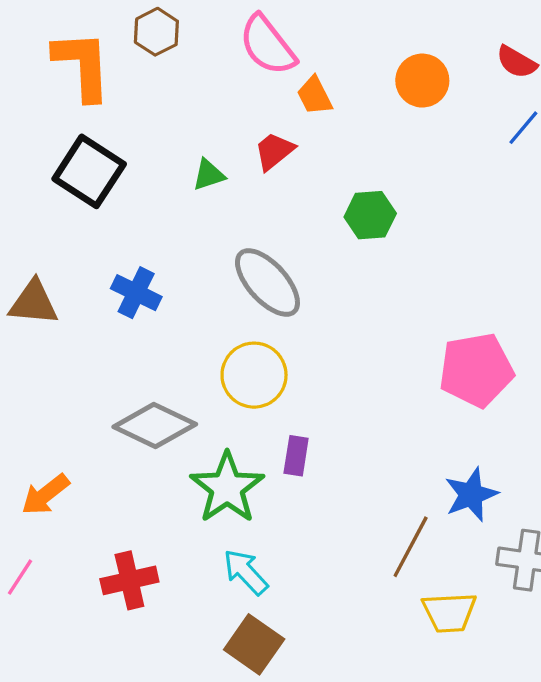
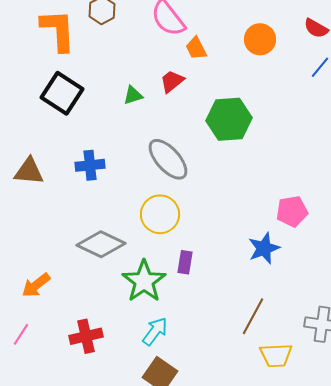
green hexagon: (370, 215) -> (229, 119), size x1.5
blue cross: (136, 293) -> (90, 165), turned -32
pink pentagon: (476, 370) -> (292, 211), size x0.7
blue star: (471, 495) -> (264, 248), moved
cyan arrow: (246, 572) -> (155, 331), turned 80

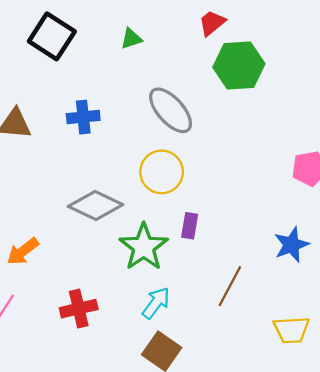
red trapezoid: (172, 81) -> (212, 23), moved
blue star: (264, 248) -> (292, 245), moved
brown line: (253, 316) -> (230, 286), moved

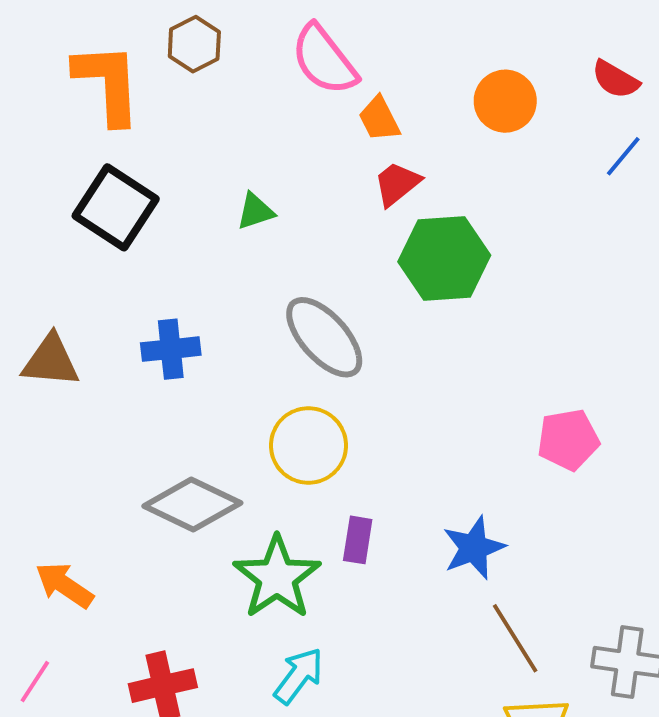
blue star: (292, 245) -> (474, 548), moved
orange arrow: (23, 251) -> (64, 585), turned 72
brown line: (230, 286) -> (515, 638), moved, turned -60

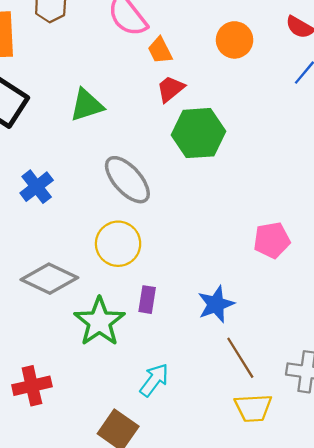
green triangle: (255, 211) -> (87, 105), size x1.5
blue cross: (171, 349) -> (37, 187), turned -32
cyan arrow: (299, 676) -> (154, 380), moved

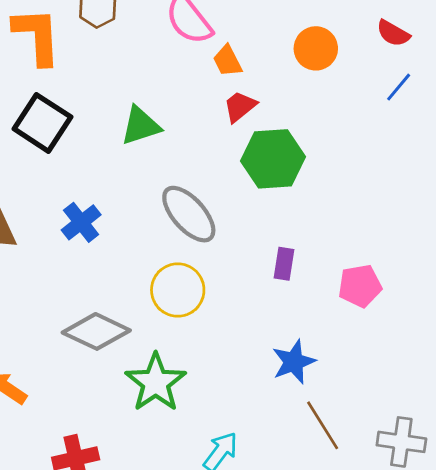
purple rectangle: (147, 300) -> (284, 264), moved

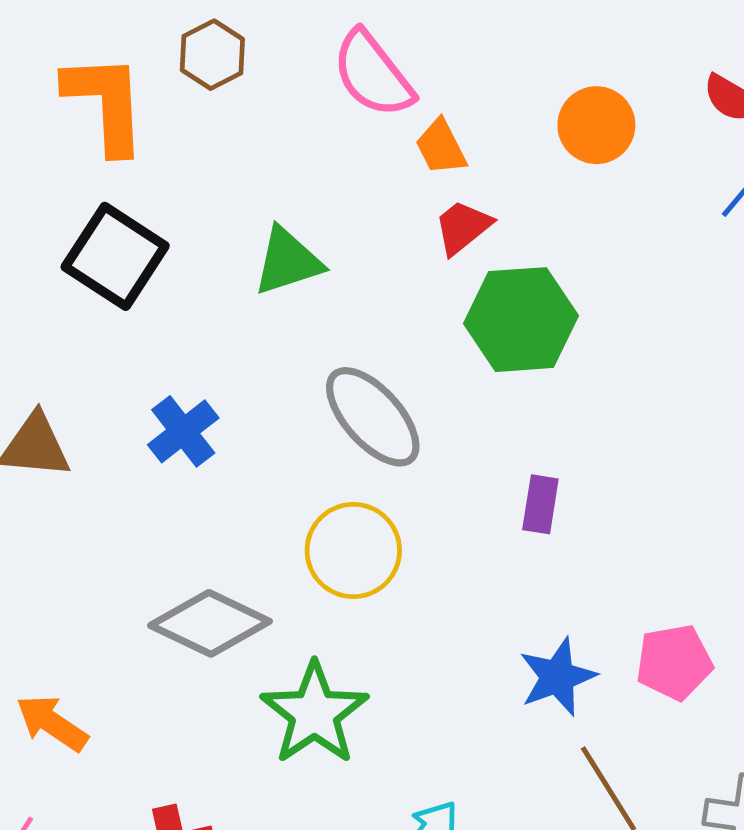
pink pentagon: (360, 286) -> (674, 662), moved

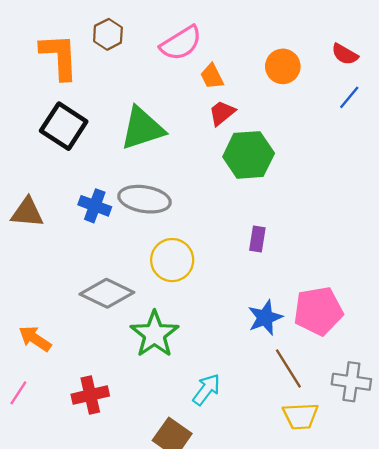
pink semicircle: (373, 74) -> (181, 43), turned -84
green triangle: (288, 261) -> (142, 128), size x1.4
gray ellipse: (373, 417) -> (144, 199), moved, turned -39
blue cross: (183, 431) -> (95, 206), turned -32
pink pentagon: (674, 662) -> (318, 311), size x1.4

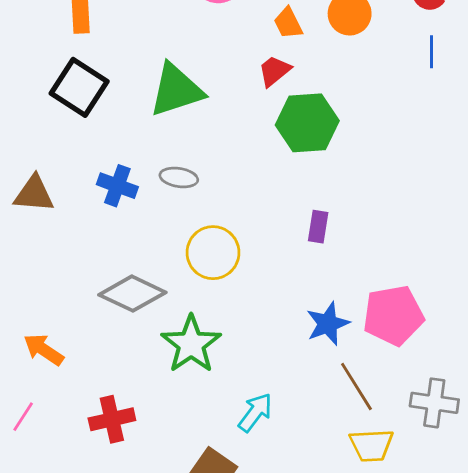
orange trapezoid: (212, 76) -> (288, 23), moved
blue line: (349, 97) -> (432, 52), turned -40
gray ellipse: (144, 199) -> (179, 177), size x0.6

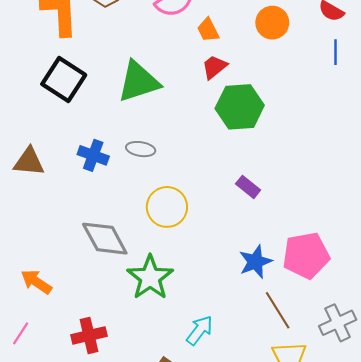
orange trapezoid: (288, 23) -> (208, 30), moved
purple rectangle: (318, 227) -> (248, 187), turned -60
gray diamond: (132, 294) -> (105, 239), turned 36
gray cross: (434, 403) -> (338, 323), turned -33

